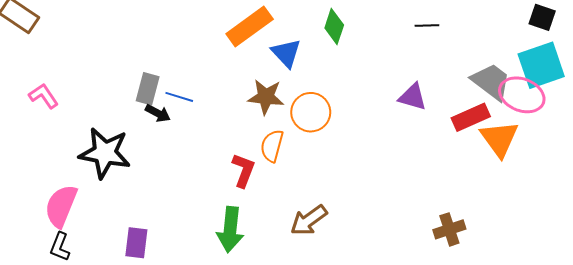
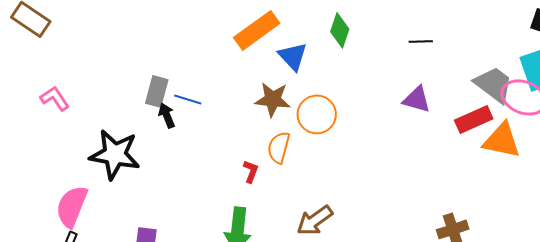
black line: (427, 26) -> (421, 41), moved
black arrow: (158, 113) -> (167, 115), turned -140
orange triangle: (499, 139) -> (502, 140), turned -42
red L-shape: (243, 170) -> (251, 171), size x0.7

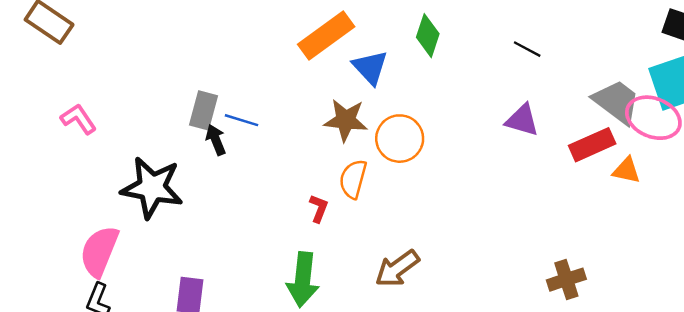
black line: (421, 41) -> (527, 49), turned 30
orange triangle: (502, 140) -> (626, 170), size x0.6

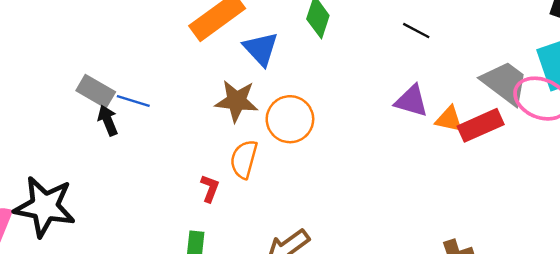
gray rectangle: (203, 110) -> (96, 91), turned -75
orange triangle: (626, 170) -> (449, 119), moved
black star: (152, 188) -> (45, 207), moved

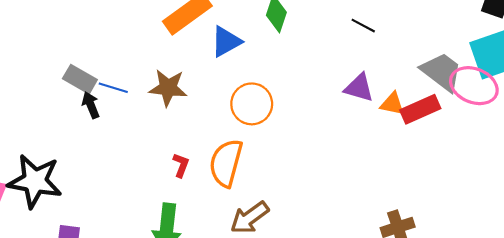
blue triangle: (261, 49) -> (226, 42), turned 44
brown star: (237, 101) -> (168, 88), moved
orange semicircle: (244, 159) -> (226, 163), moved, size x1.4

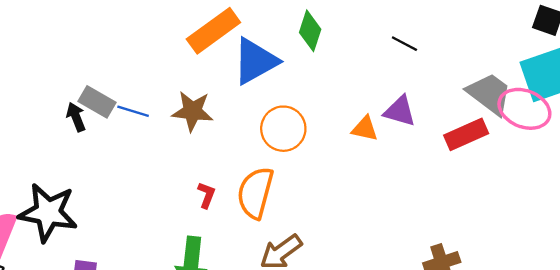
blue triangle: (226, 42) -> (255, 61), size x1.4
orange triangle: (392, 104) -> (365, 129), moved
black arrow: (91, 105) -> (76, 117), moved

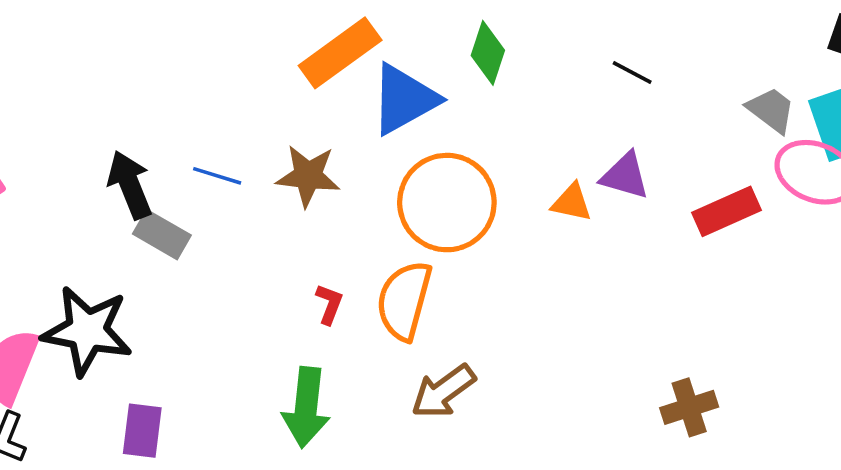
gray trapezoid: (489, 94) -> (771, 110), moved, size x0.7
gray rectangle: (97, 102) -> (162, 235), moved
black arrow: (76, 117) -> (130, 185), size x1.5
orange circle: (283, 129) -> (447, 203), size x1.4

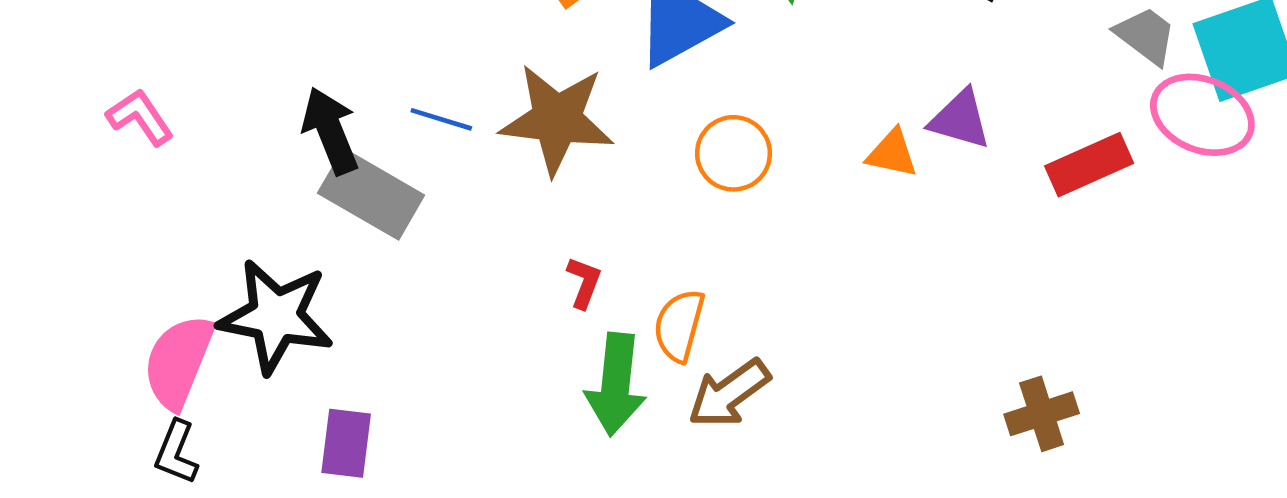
brown star: (308, 176) -> (557, 119), size x1.4
orange circle: (447, 203) -> (733, 153), size x0.6
gray rectangle: (162, 235) -> (371, 194), size x1.4
orange semicircle: (404, 300) -> (679, 325), moved, size x0.7
green arrow: (306, 407) -> (616, 384), moved

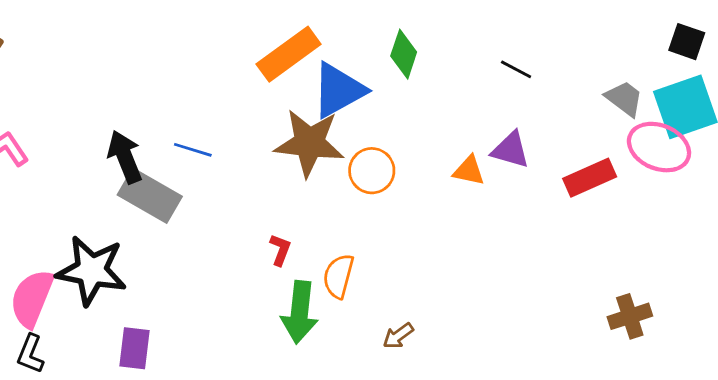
brown star: (557, 119) -> (309, 143), moved
brown arrow: (729, 393) -> (398, 336), moved, size x0.6
brown cross: (1042, 414) -> (630, 316), moved

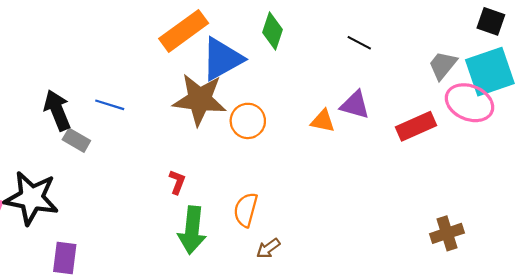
gray trapezoid: (624, 99) -> (443, 65), turned -88
gray rectangle: (150, 196) -> (76, 140), size x0.6
orange semicircle: (338, 276) -> (246, 210), moved

